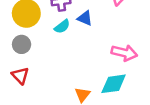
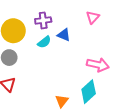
cyan diamond: (114, 84) -> (89, 92), turned -35

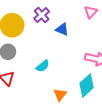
purple cross: (43, 20) -> (42, 15), turned -35
cyan semicircle: (44, 42) -> (43, 66), moved

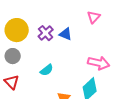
purple cross: (42, 15) -> (46, 33), moved

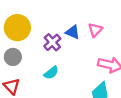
pink triangle: (94, 17) -> (95, 30), moved
purple cross: (46, 33) -> (52, 42), moved

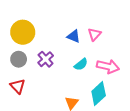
purple cross: (52, 42) -> (46, 59), moved
cyan semicircle: (51, 73) -> (81, 64), moved

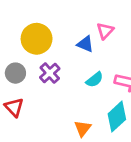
yellow circle: (23, 32) -> (37, 39), moved
pink triangle: (94, 34) -> (105, 31), moved

